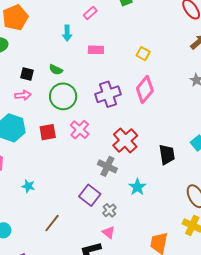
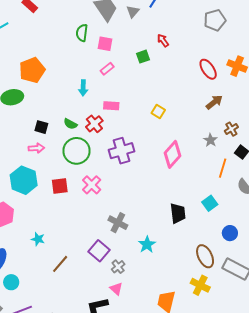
pink diamond: (145, 90) -> (173, 154), moved
red cross: (125, 140) -> (94, 124), moved, size x0.7
brown line: (52, 223) -> (60, 264), moved

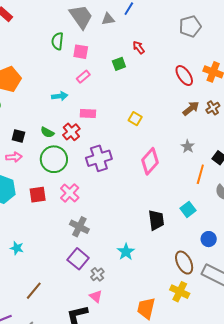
gray triangle: (133, 12) -> (108, 19), turned 40
cyan arrow: (83, 88) -> (60, 96), turned -98
brown cross: (231, 129) -> (213, 108), moved
gray cross: (118, 223) -> (79, 227), moved
brown line: (60, 264) -> (34, 291), moved

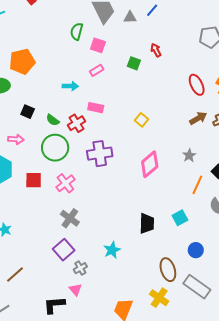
green square: (119, 64) -> (134, 63), turned 32
black square: (18, 136) -> (28, 112), moved

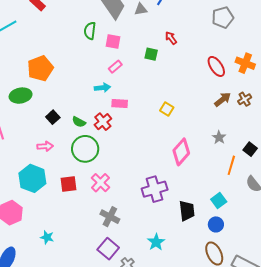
cyan arrow: (70, 86) -> (102, 88), moved
black square: (28, 112) -> (53, 117), turned 32
purple cross: (100, 154) -> (155, 189), moved
blue circle: (196, 250) -> (216, 224), moved

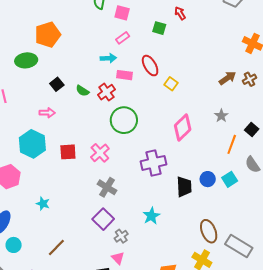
red ellipse: (216, 66) -> (150, 66), moved
green circle: (85, 149) -> (124, 120), moved
cyan square: (219, 200) -> (230, 179), moved
blue circle: (216, 224) -> (208, 179), moved

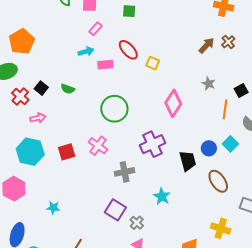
red cross: (106, 92) -> (20, 96), moved
black square: (252, 130) -> (241, 90), turned 32
gray cross: (107, 187) -> (125, 172), moved, turned -30
brown ellipse: (209, 231) -> (218, 181), moved

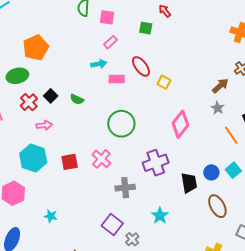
brown arrow: (207, 45) -> (220, 86), moved
orange line: (225, 109) -> (231, 135), turned -48

